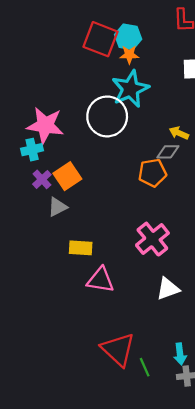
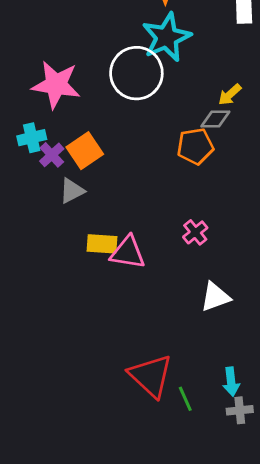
yellow arrow: (179, 133) -> (230, 95), turned -66
cyan cross: (32, 150) -> (32, 138), moved
pink cross: (152, 239) -> (195, 232), size x0.6
pink triangle: (101, 280) -> (128, 252), moved

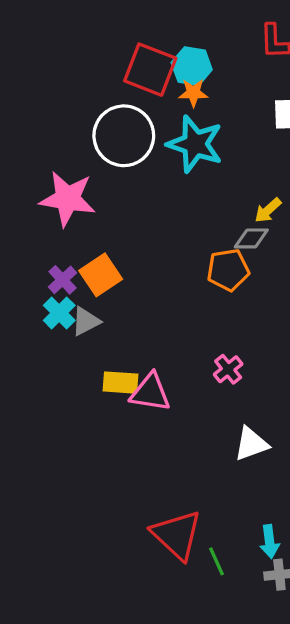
cyan star: (167, 37) -> (195, 144), turned -30
white circle: (136, 73) -> (124, 136), moved
cyan cross: (32, 138) -> (59, 313), moved, turned -32

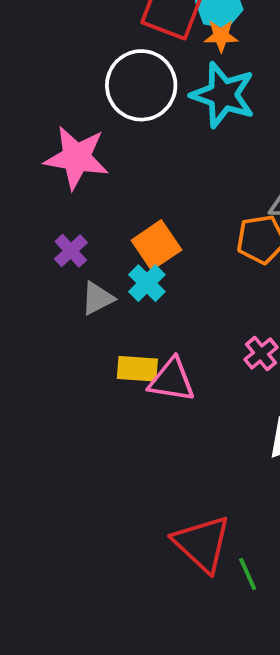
orange square: (101, 275) -> (156, 245), moved
cyan cross: (59, 313) -> (147, 283), moved

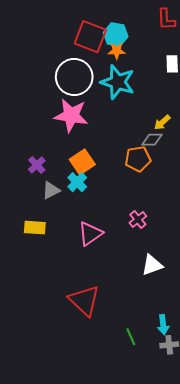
pink star: (77, 158) -> (71, 115), moved
yellow rectangle: (137, 369) -> (35, 228), moved
pink triangle: (172, 380) -> (90, 234), turned -44
red triangle: (202, 544) -> (84, 300), moved

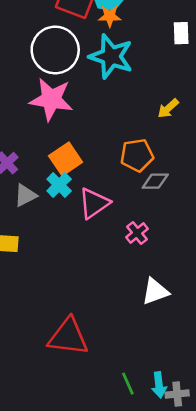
gray diamond: (152, 140) -> (155, 181), moved
pink triangle: (90, 234) -> (94, 203), moved
red triangle: (84, 300) -> (68, 337), turned -36
cyan arrow: (163, 325) -> (159, 385), moved

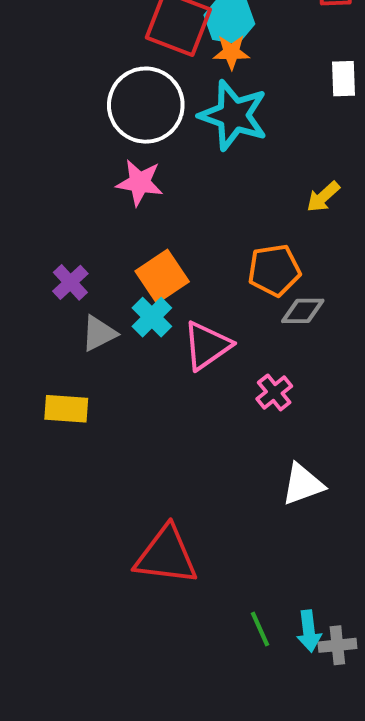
pink star: (51, 99) -> (140, 183), size x0.7

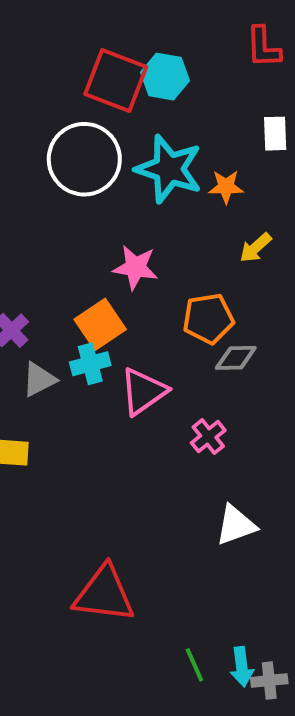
orange star: (231, 52) -> (226, 187), moved
pink star: (140, 183) -> (135, 267), moved
cyan cross: (152, 317) -> (90, 364), turned 30

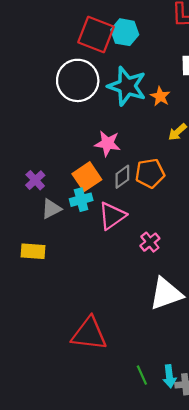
orange star: (226, 187) -> (160, 96), turned 30
gray diamond: (236, 358) -> (122, 177), moved, turned -35
white triangle: (236, 525) -> (166, 294), size x1.4

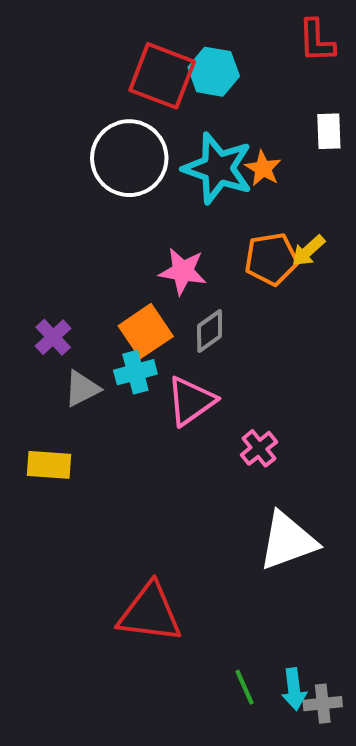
orange star: (160, 96) -> (263, 168), moved
orange pentagon: (150, 173) -> (271, 259), moved

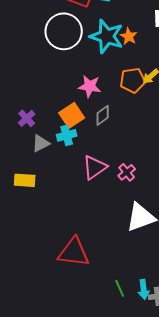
pink triangle: (191, 401) -> (95, 167), moved

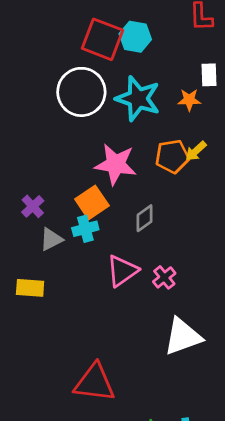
orange star: (129, 36) -> (189, 100), moved, turned -30
pink star: (90, 86) -> (116, 164), size x1.4
gray diamond: (103, 115) -> (145, 218), moved

